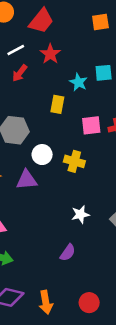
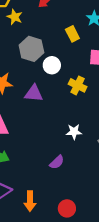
yellow rectangle: (57, 104) -> (72, 34), turned -49
white circle: (42, 155) -> (52, 65), moved

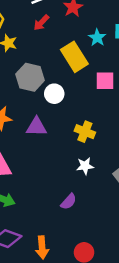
yellow rectangle: (72, 34) -> (74, 57), size x1.6
yellow cross: (78, 85) -> (85, 132), moved

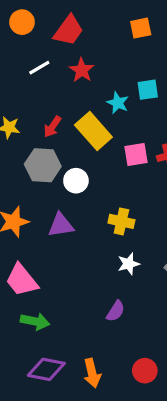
red arrow: (41, 23) -> (52, 127), moved

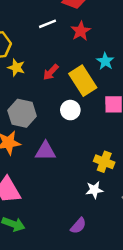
gray hexagon: (43, 165) -> (22, 113), moved
white circle: (76, 181) -> (70, 110), moved
yellow cross: (121, 221) -> (104, 162), moved

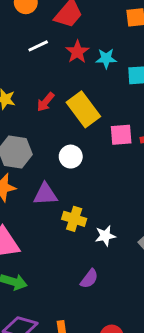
cyan star: (105, 61) -> (106, 58), moved, turned -30
white circle: (70, 110) -> (71, 157), moved
yellow cross: (104, 162) -> (74, 219), moved

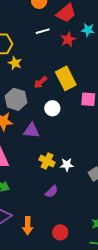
cyan star: (106, 58) -> (88, 30), moved
red arrow: (46, 102) -> (40, 82), moved
yellow cross: (74, 219) -> (47, 161), moved

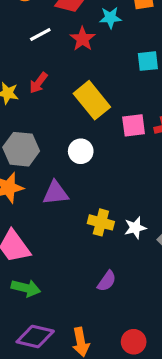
red arrow: (40, 82) -> (38, 83), moved
yellow cross: (47, 161) -> (101, 222), moved
white star: (67, 165) -> (135, 228), moved

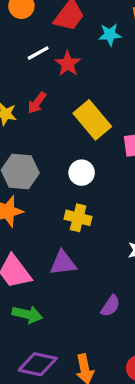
red star: (83, 39) -> (68, 64), moved
purple triangle: (56, 193) -> (63, 263), moved
yellow cross: (101, 222) -> (78, 218), moved

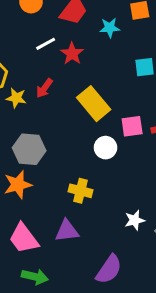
white circle: (82, 173) -> (106, 148), moved
purple semicircle: (110, 306) -> (109, 269), size x1.5

